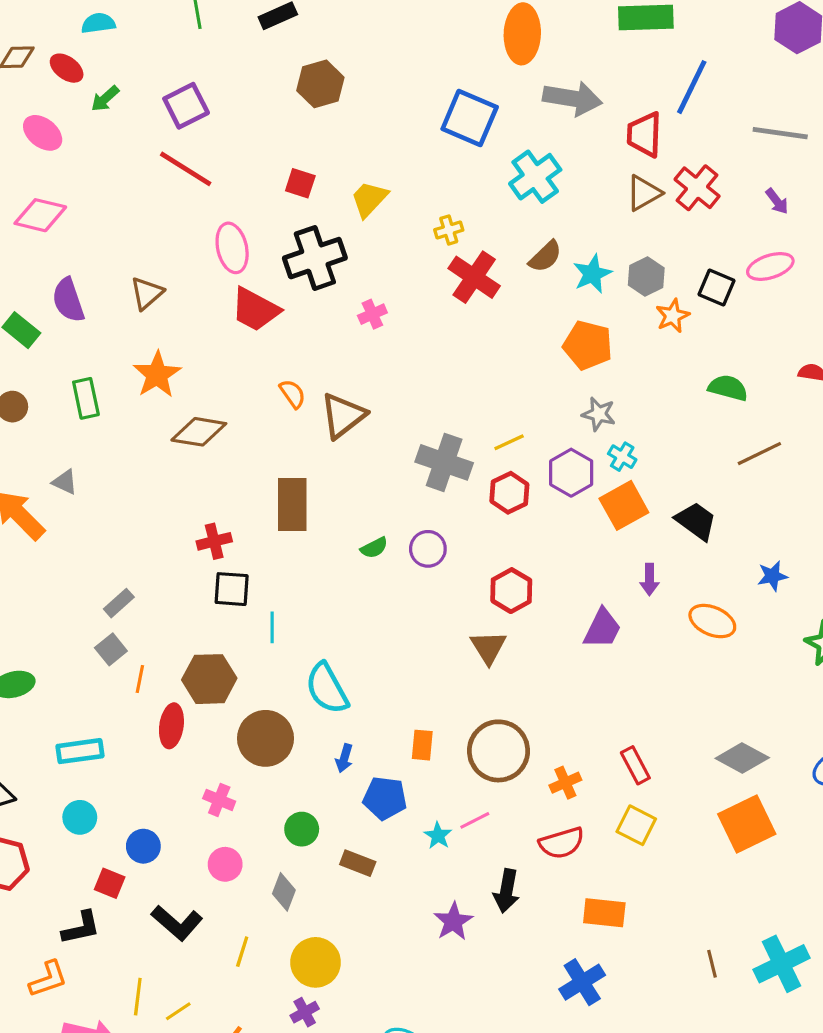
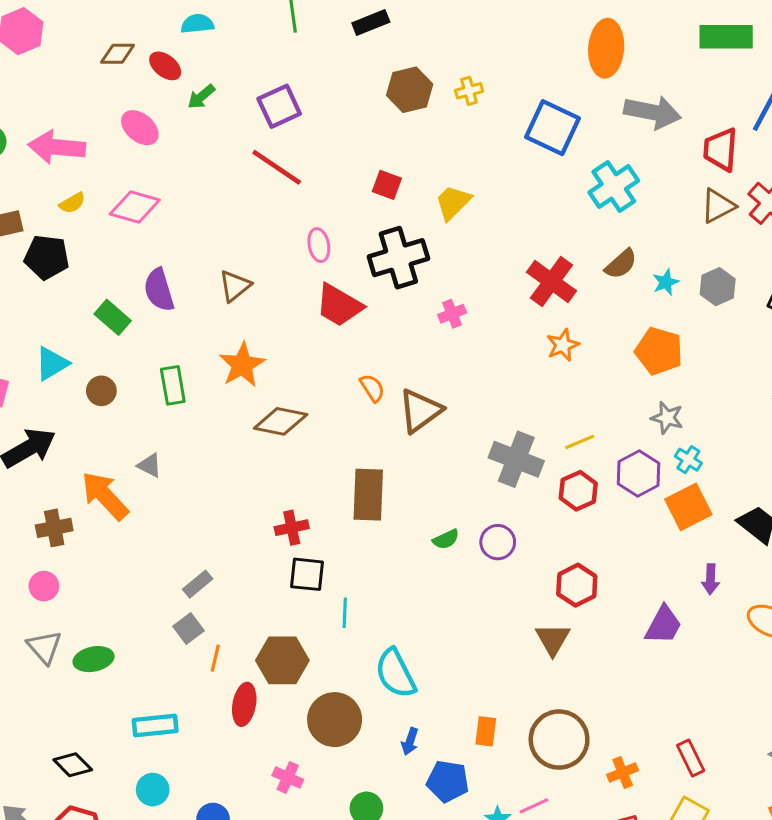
yellow cross: (449, 230) -> (469, 91), moved
pink ellipse: (232, 248) -> (319, 245), size x0.7
cyan star: (592, 274) -> (666, 282), size x0.7
orange star: (673, 316) -> (563, 345), moved

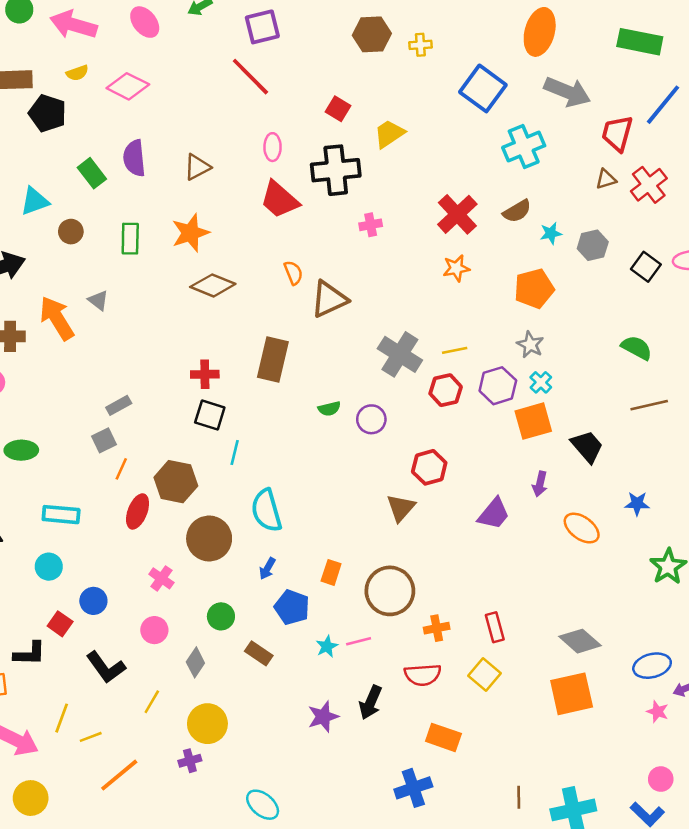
brown triangle: (718, 206) -> (606, 179), size x0.7
orange pentagon: (659, 351) -> (534, 289), turned 30

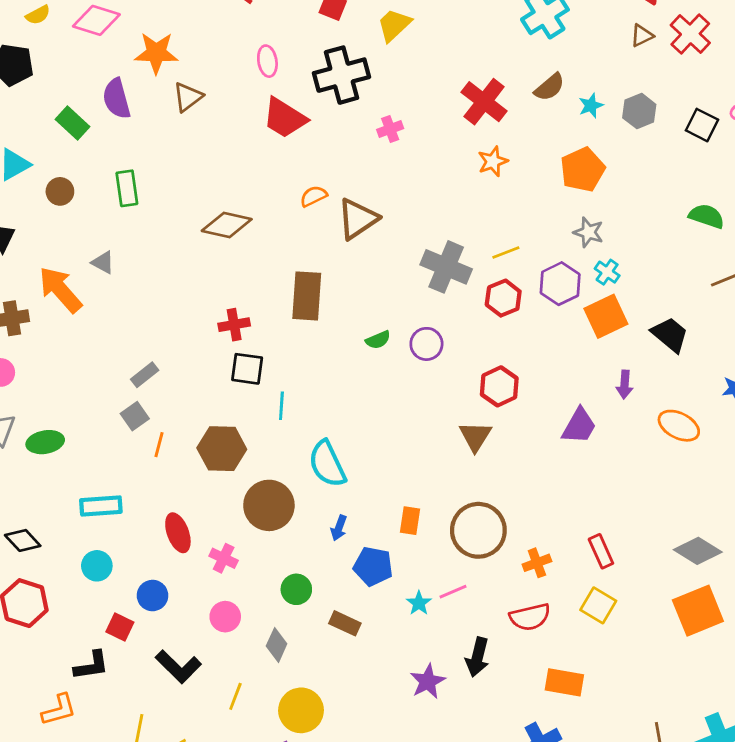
orange star: (190, 233) -> (156, 53), moved, turned 30
orange semicircle: (293, 273) -> (313, 196), turned -85
red ellipse: (138, 511) -> (178, 533), moved, turned -32

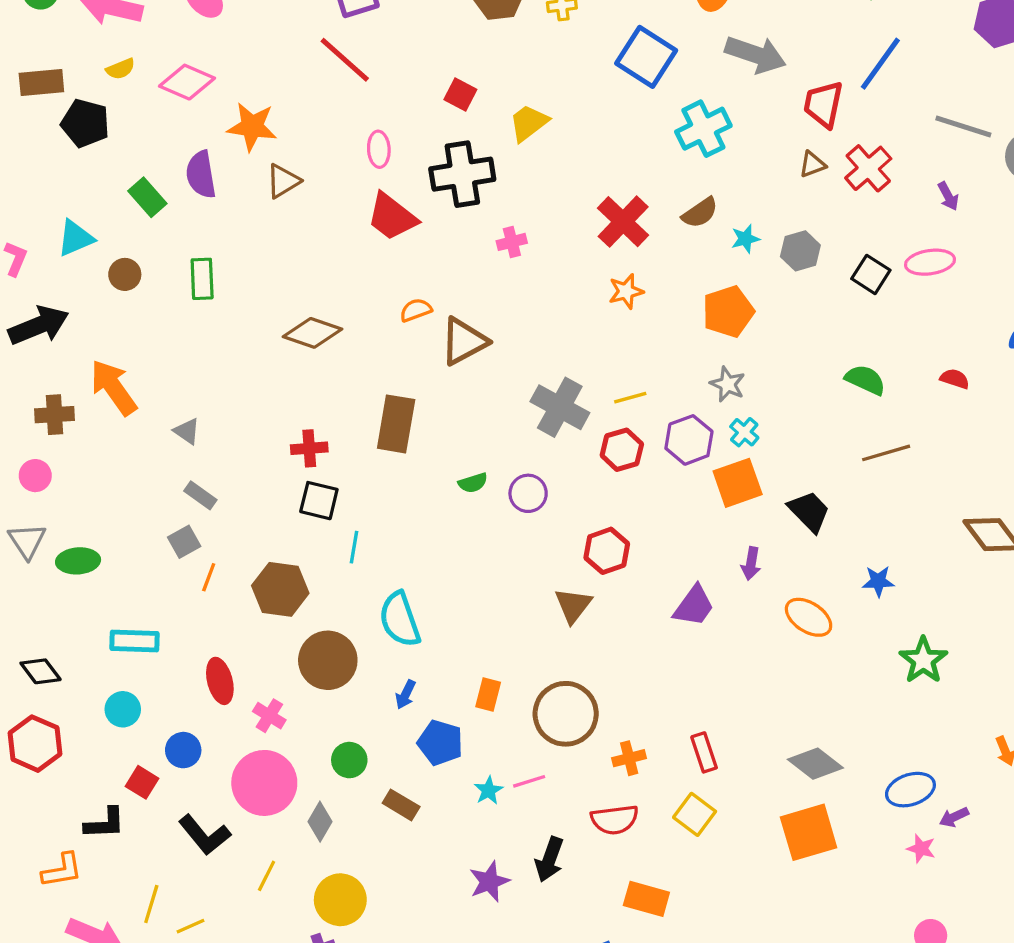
gray triangle: (103, 262) -> (187, 431), moved
gray rectangle: (145, 375) -> (200, 495), turned 68
pink circle: (225, 617) -> (264, 783), size x1.8

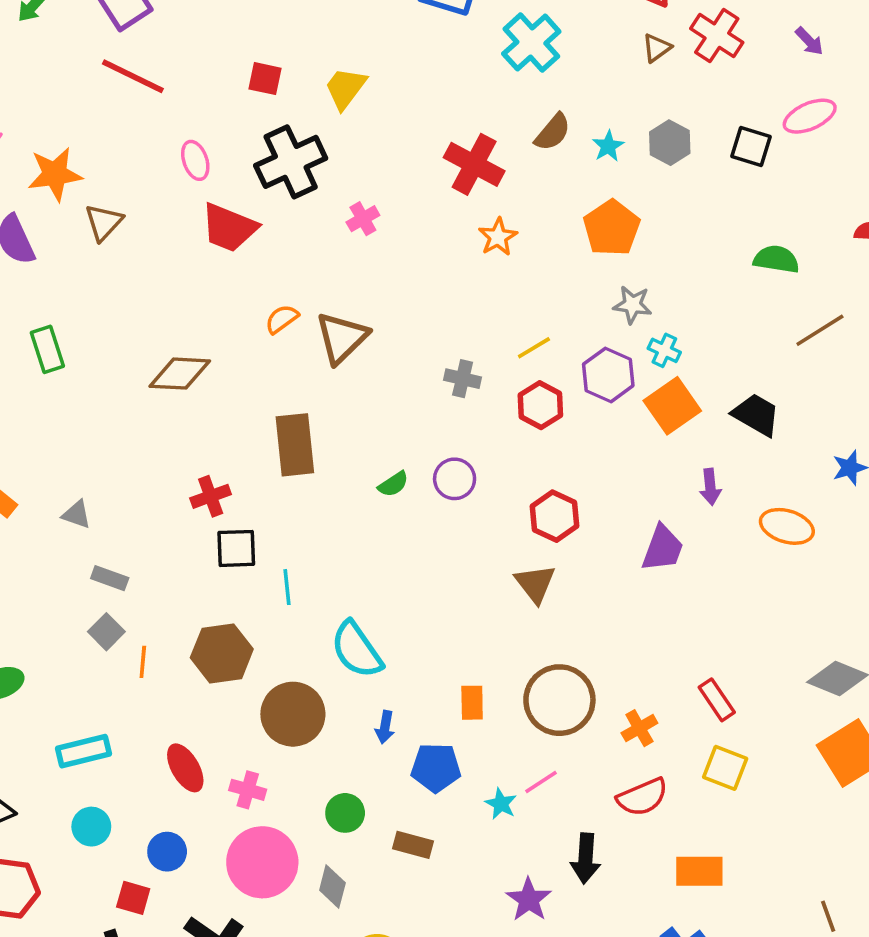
gray cross: (560, 407) -> (463, 379), size x0.6

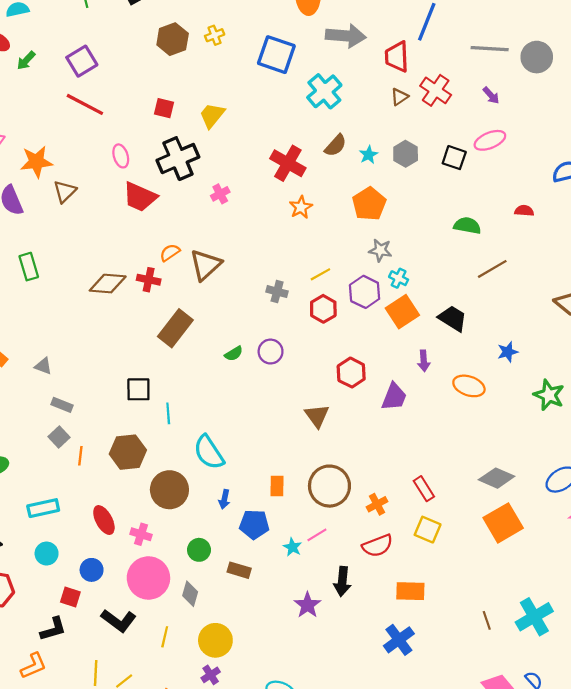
brown rectangle: (295, 445) -> (175, 328), turned 42
red cross: (211, 496) -> (149, 280), moved, turned 30
red hexagon: (554, 516) -> (351, 373), moved

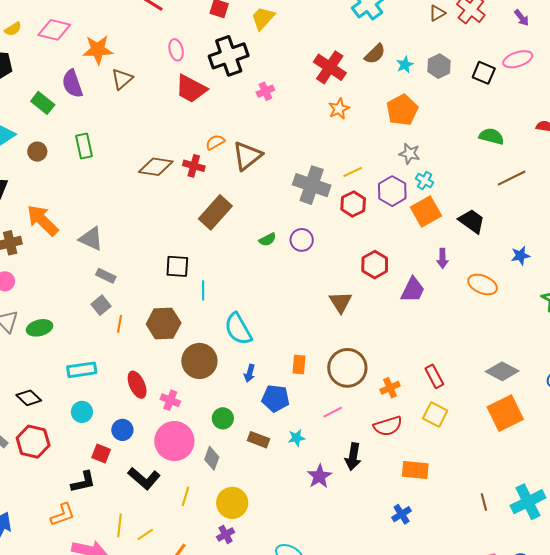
gray cross: (277, 292) -> (312, 185), size x1.8
gray triangle: (43, 366) -> (91, 239), size x1.5
cyan star: (293, 547) -> (296, 438), moved, turned 30
blue cross: (399, 640) -> (402, 514), size x0.7

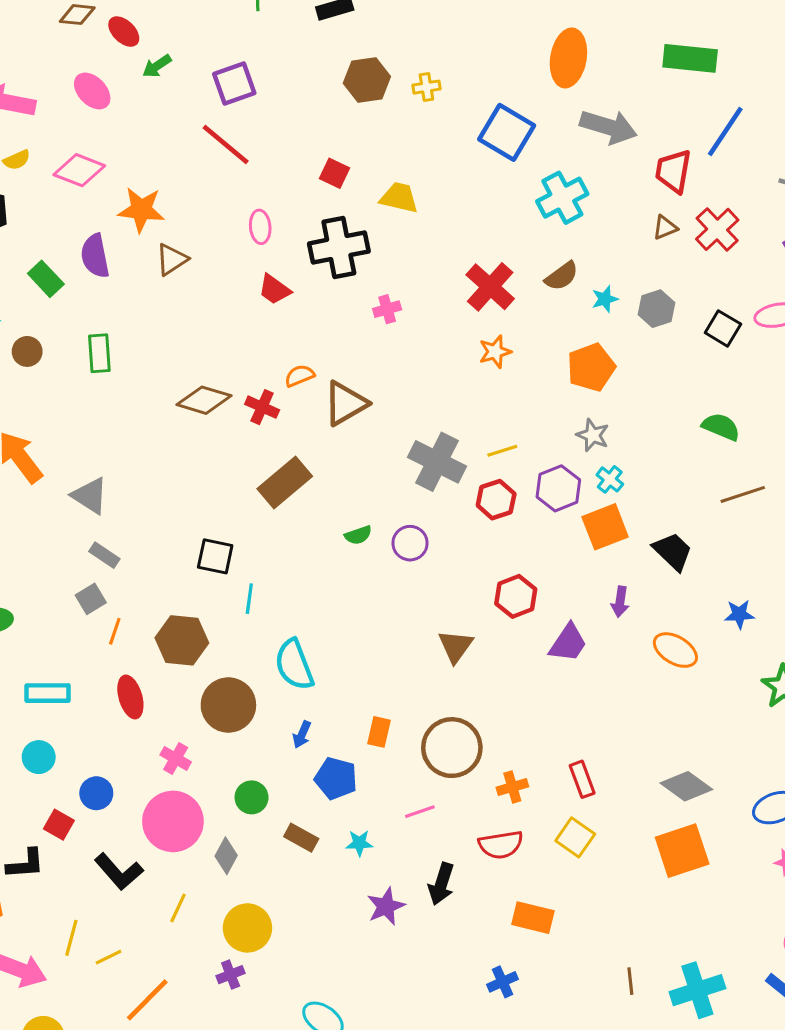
yellow trapezoid: (263, 18) -> (399, 198), turned 52
red trapezoid: (191, 89) -> (274, 289), size x0.7
red ellipse: (137, 385) -> (130, 697), moved

